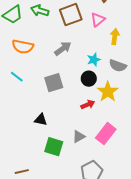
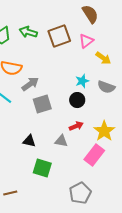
yellow arrow: (115, 37) -> (103, 58), turned 119
gray arrow: (63, 49) -> (30, 84), moved
yellow star: (108, 92) -> (104, 131), moved
gray triangle: (79, 137) -> (61, 141), moved, turned 40

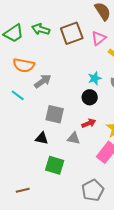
gray square: (42, 104) -> (55, 114), moved, turned 30

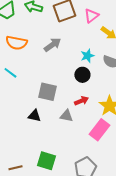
gray arrow: (43, 81) -> (52, 45), moved
green square: (55, 165) -> (46, 161), moved

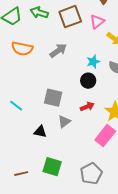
cyan line: (10, 73) -> (16, 106), moved
black triangle: (34, 116) -> (40, 132), moved
gray triangle: (66, 116) -> (64, 122), moved, turned -48

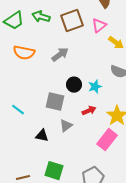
cyan star: (93, 62) -> (95, 87), moved
black circle: (88, 81) -> (74, 85), moved

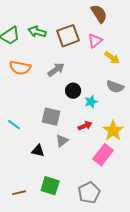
black circle: (74, 85) -> (73, 91), moved

